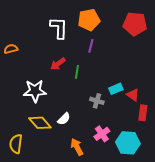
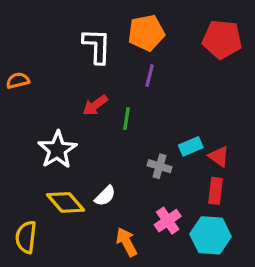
white star: (35, 91) -> (57, 150), turned -30
red rectangle: (143, 113) -> (215, 191), moved

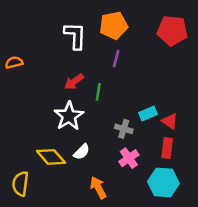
white star: (57, 150) -> (69, 116), moved
pink cross: (168, 221) -> (129, 158), moved

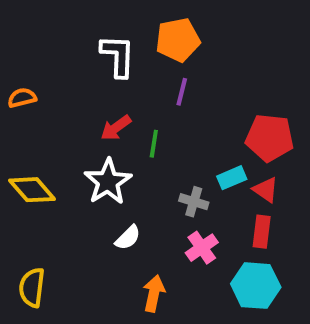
red pentagon: (172, 31) -> (270, 138), moved
yellow diamond: (51, 157) -> (32, 190), moved
orange arrow: (98, 188) -> (154, 294), turned 40

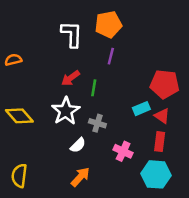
gray cross: (194, 202) -> (97, 123), moved
pink cross: (202, 248) -> (123, 151), turned -30
orange arrow: (154, 294) -> (80, 177), moved, turned 30

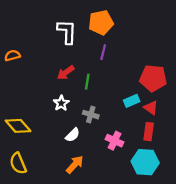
white star: (66, 111) -> (61, 103), size x0.6
yellow diamond: (19, 116) -> (18, 126), moved
yellow semicircle: (19, 176) -> (18, 163), turned -30

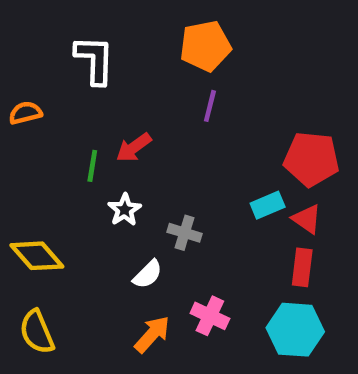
white L-shape: (67, 32) -> (95, 60), moved
green line: (87, 82) -> (92, 166), moved
pink cross: (115, 141) -> (210, 316), moved

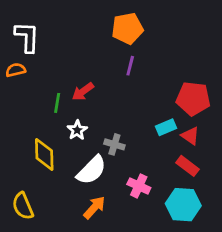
white L-shape: (95, 60) -> (27, 37), moved
yellow diamond: (37, 256) -> (44, 154), moved, turned 40
red rectangle: (302, 267) -> (187, 166), turned -60
white semicircle: (148, 274) -> (92, 170), size x1.6
pink cross: (210, 316) -> (139, 186), moved

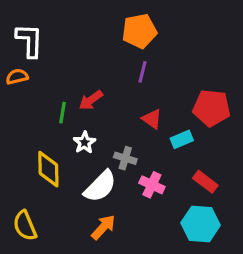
red triangle: (190, 136) -> (152, 119), moved
pink cross: (139, 186) -> (152, 185), moved

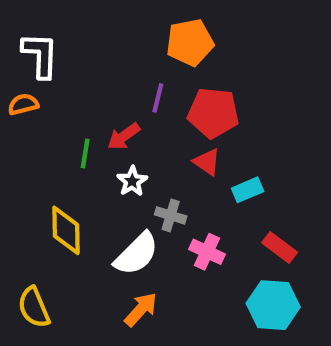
purple line: (143, 72) -> (158, 98), moved
red pentagon: (212, 108) -> (213, 113), moved
white star: (84, 142) -> (132, 181), moved

